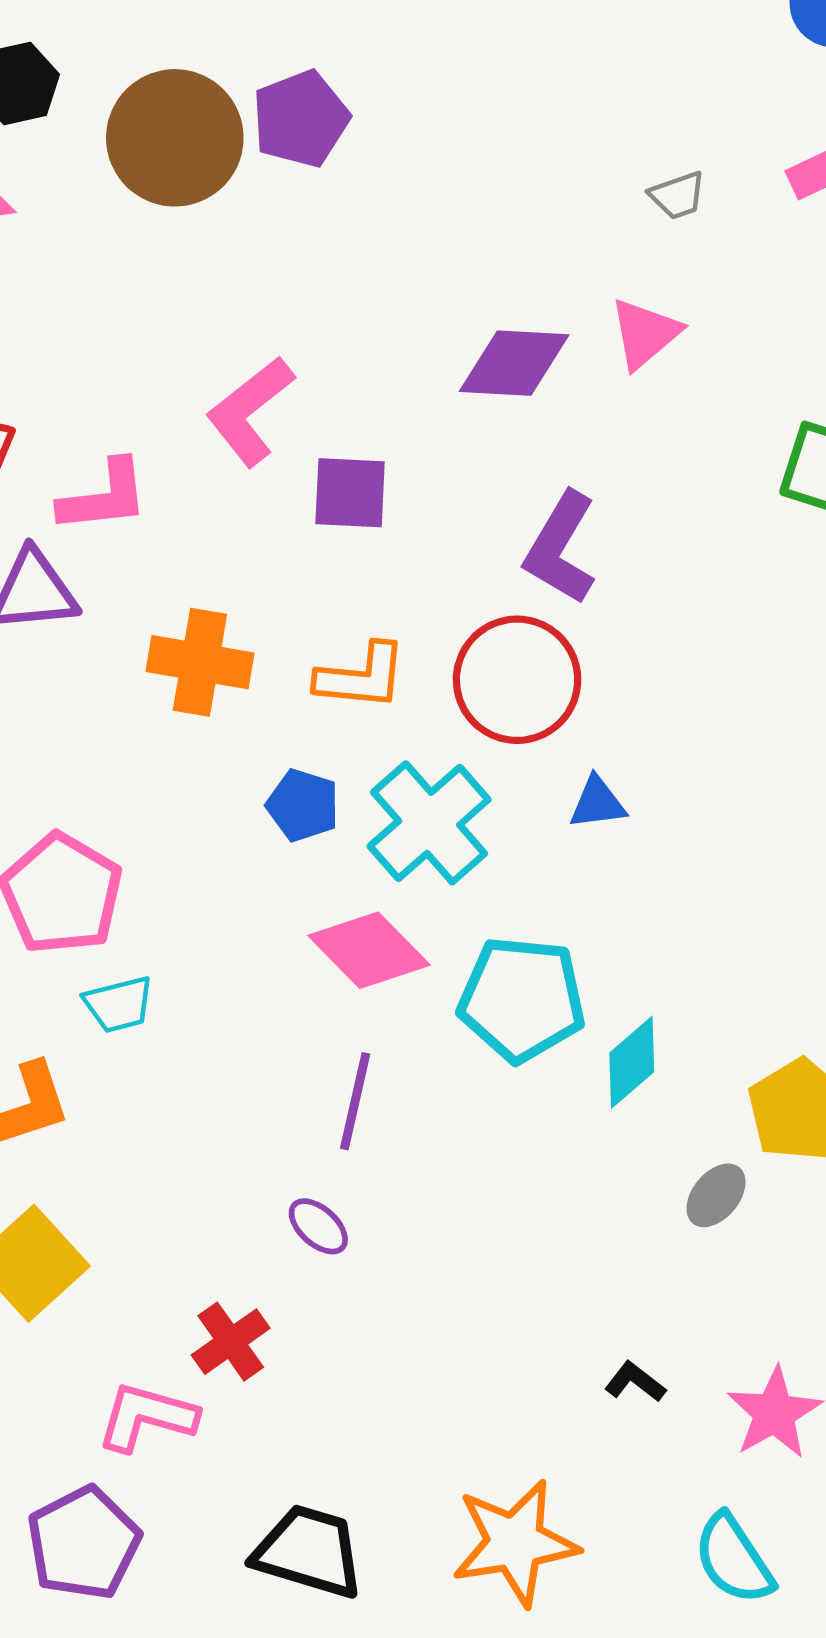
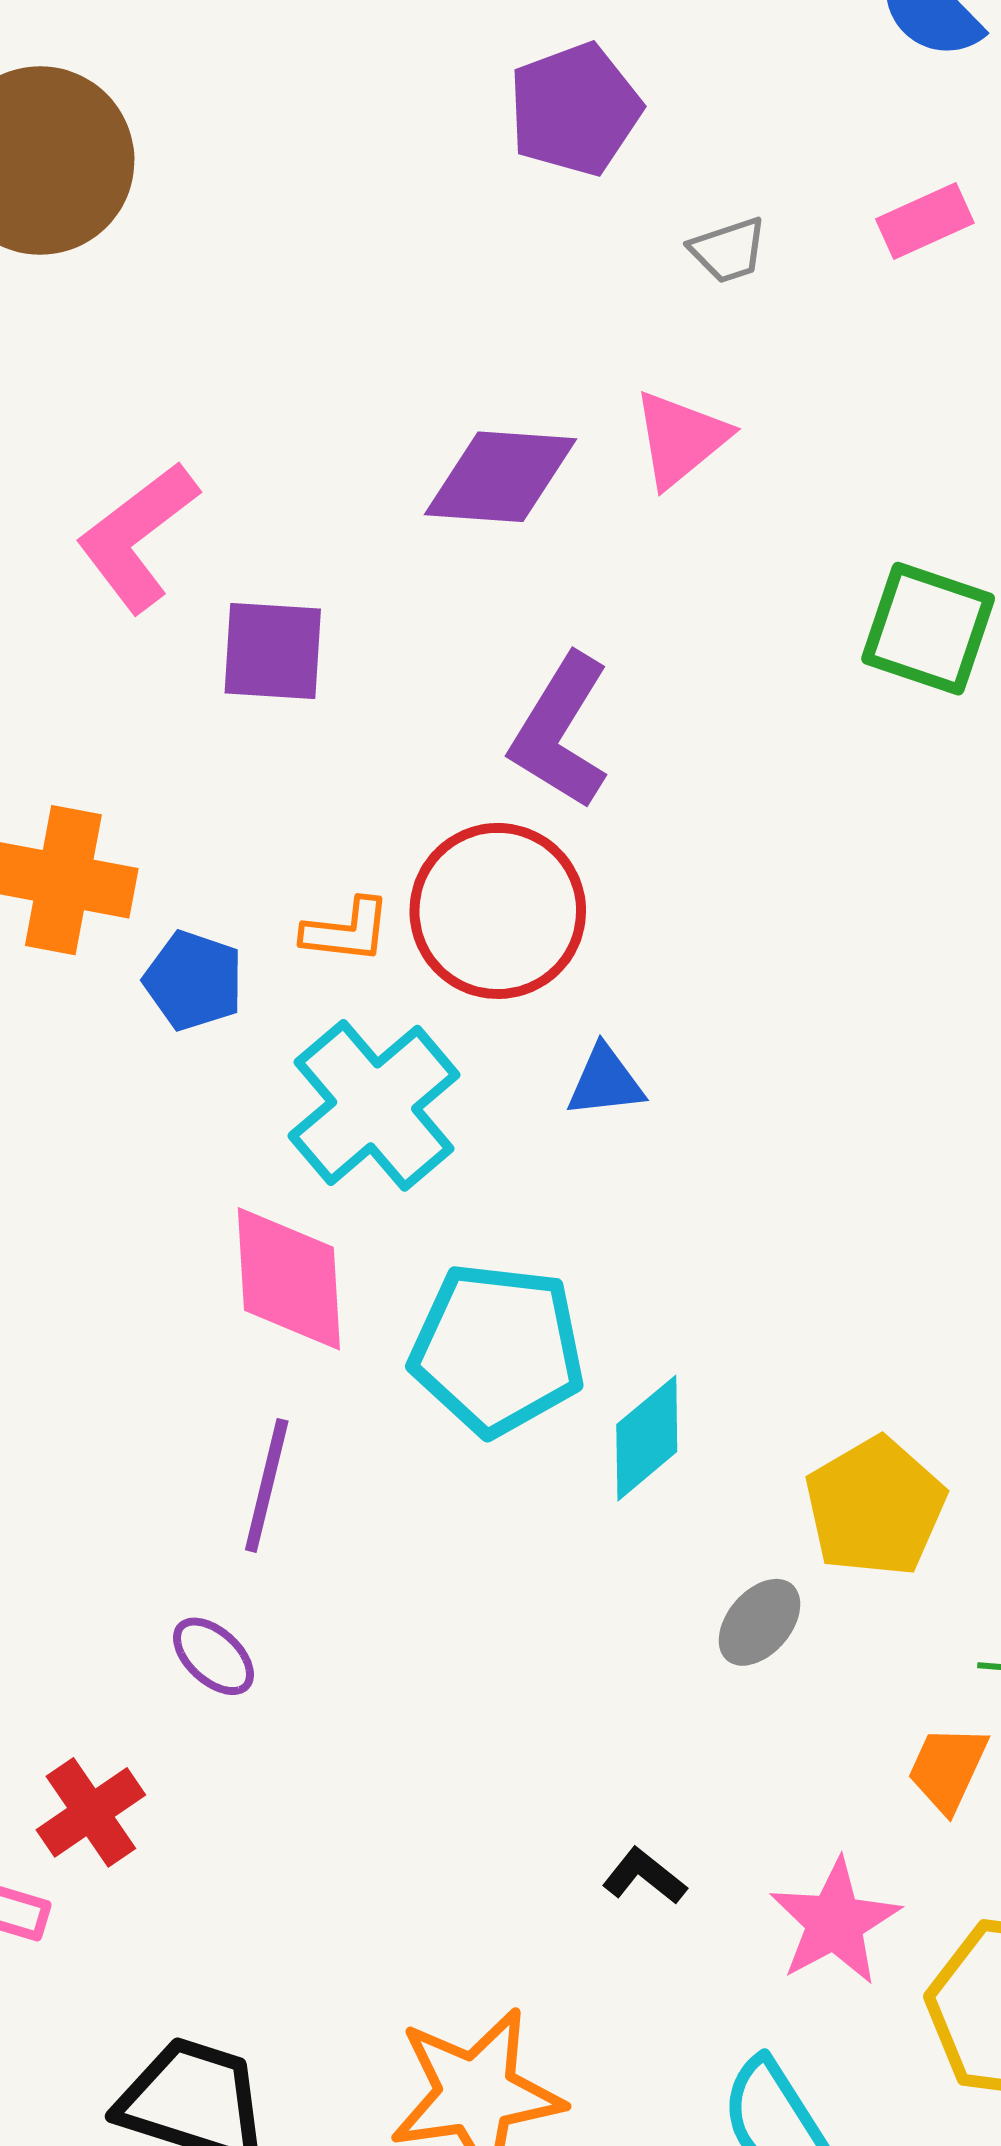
purple pentagon: (301, 119) -> (575, 109), moved
orange L-shape: (361, 677) -> (347, 931), moved, size x0.7
blue pentagon: (303, 805) -> (194, 981), moved
pink diamond: (369, 950) -> (289, 1279), turned 40

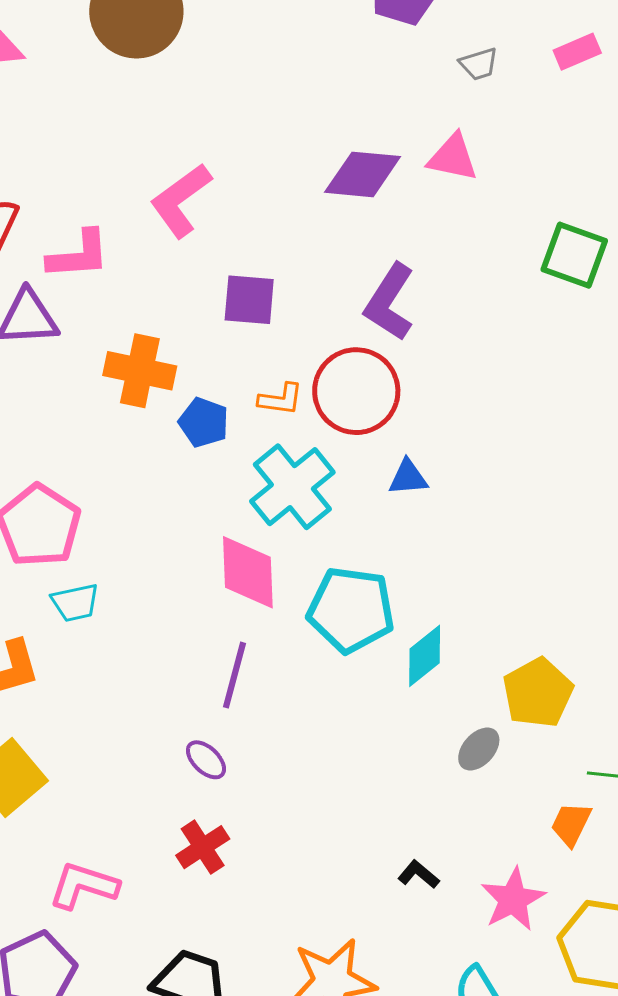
pink triangle: (680, 439) -> (453, 158), turned 50
purple square: (273, 651) -> (249, 300), moved
red cross: (91, 1812) -> (203, 847), moved

